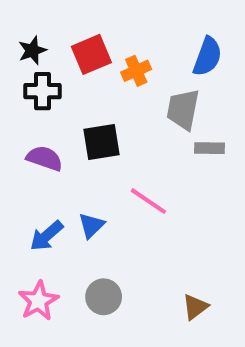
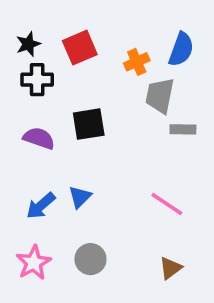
orange cross: (136, 71) -> (137, 62), moved
pink line: (148, 201) -> (167, 204), moved

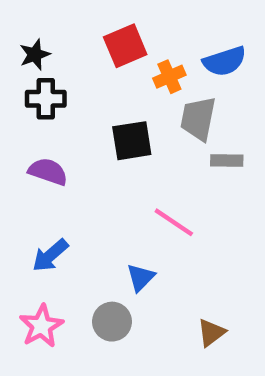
red square: (80, 48) -> (125, 46), moved
blue semicircle: (181, 49) -> (225, 61), turned 52
black square: (89, 124) -> (132, 141), moved
blue triangle: (80, 197) -> (141, 277), moved
pink line: (167, 204) -> (174, 222), moved

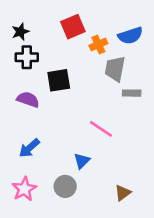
black square: (132, 141) -> (59, 80), moved

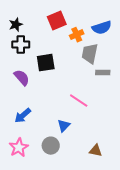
purple semicircle: (28, 99) -> (22, 78), turned 30
brown triangle: (123, 193) -> (96, 151), turned 48

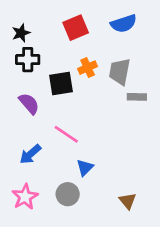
blue semicircle: (102, 28) -> (124, 24), moved
orange cross: (77, 35) -> (88, 68), moved
pink line: (79, 101) -> (66, 134), moved
brown triangle: (96, 151) -> (128, 201), turned 40

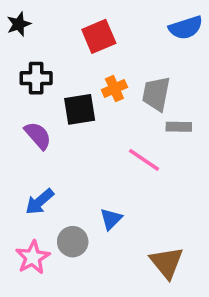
blue semicircle: (124, 24) -> (186, 28), moved
black star: (21, 33) -> (19, 24), moved
pink line: (66, 134) -> (144, 160), moved
gray circle: (68, 194) -> (73, 242), moved
brown triangle: (128, 201) -> (167, 263), size x1.5

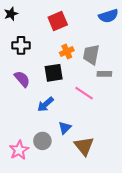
black square: (80, 109) -> (54, 73), moved
blue arrow: (40, 202) -> (45, 104), moved
brown triangle: (167, 263) -> (84, 146), moved

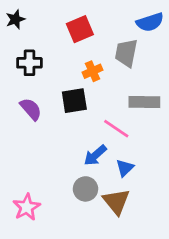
gray trapezoid: (91, 55) -> (126, 53), moved
gray rectangle: (104, 74) -> (144, 102), size x1.5
blue arrow: (45, 104) -> (95, 155), moved
blue triangle: (65, 128) -> (125, 168), moved
gray circle: (42, 141) -> (85, 189), moved

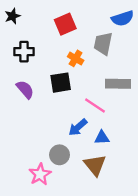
orange cross: (93, 71) -> (76, 58), turned -35
blue triangle: (125, 168) -> (102, 138), turned 42
gray circle: (85, 189) -> (59, 155), moved
pink star: (27, 207) -> (40, 174), moved

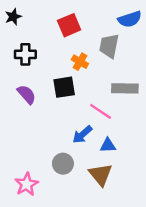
pink star: (40, 174) -> (27, 184), moved

